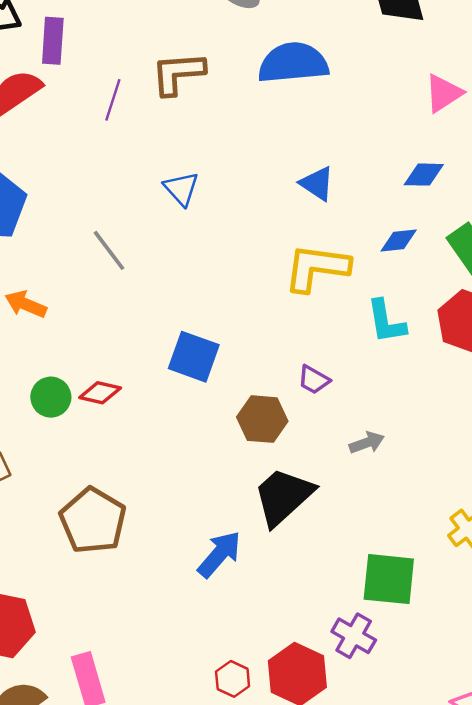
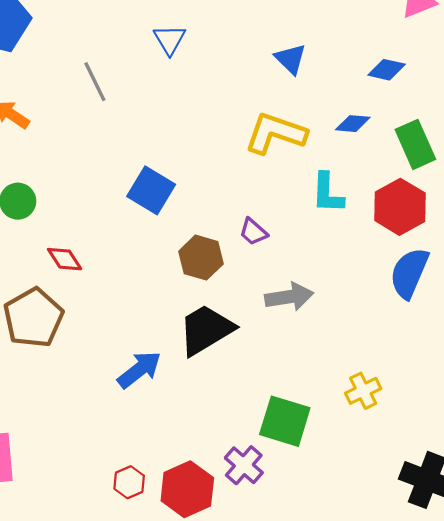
red diamond: (100, 393) -> (65, 259), moved, turned 33
gray arrow: (367, 443) -> (289, 297), size x1.5

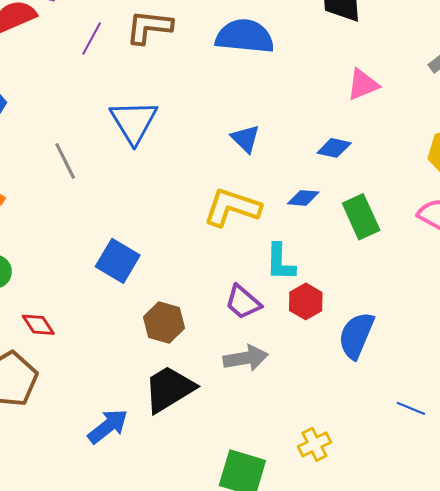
blue triangle: (170, 40) -> (134, 122), size x1.6
red hexagon: (400, 207) -> (306, 301), moved, size x0.7
purple trapezoid: (253, 232) -> (243, 302), moved, size x1.4

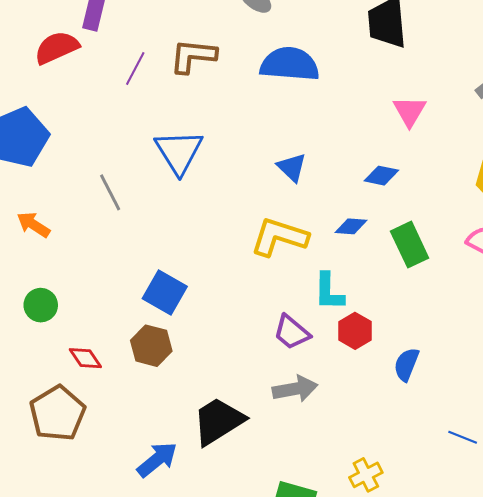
pink triangle: (363, 85) -> (410, 111), turned -36
brown hexagon: (164, 323) -> (151, 346), moved
blue semicircle: (356, 335) -> (406, 364), size x0.7

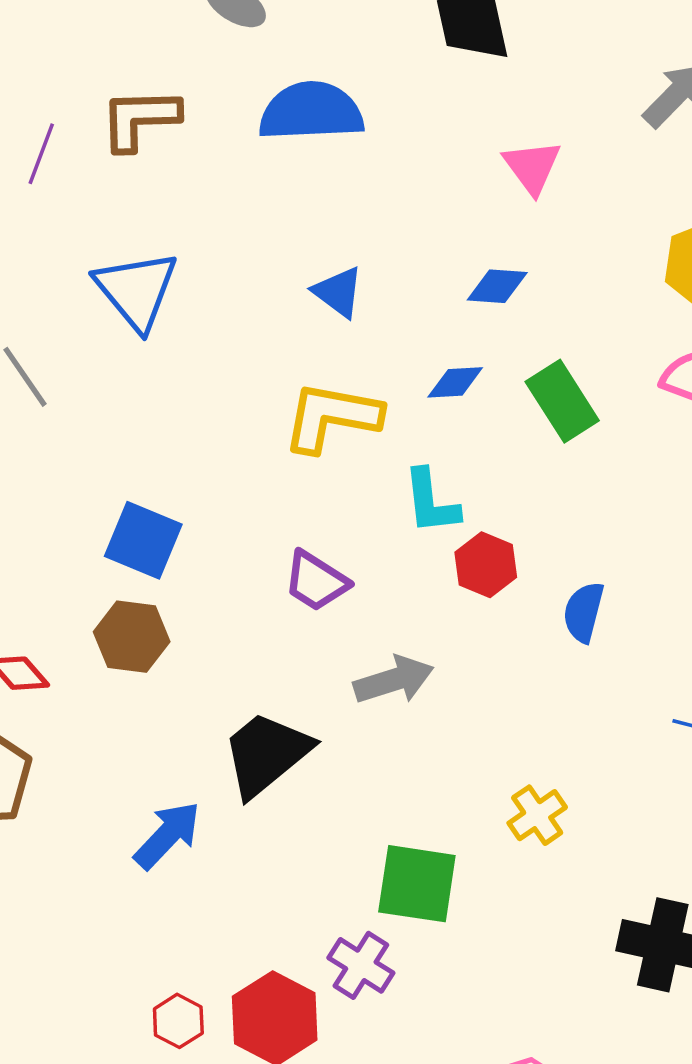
purple trapezoid: (292, 332) -> (316, 581), moved

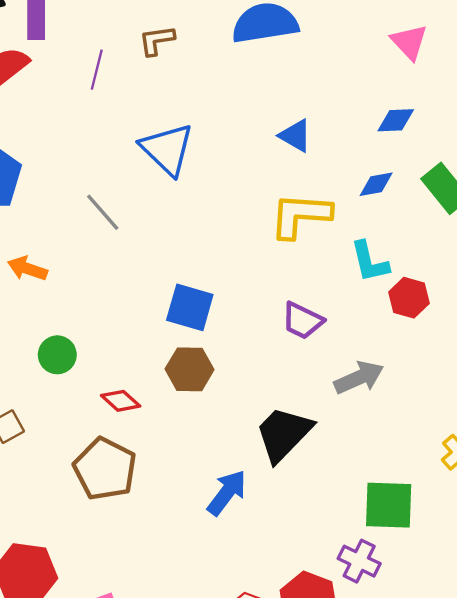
brown L-shape: (140, 119) -> (157, 40), size x0.7

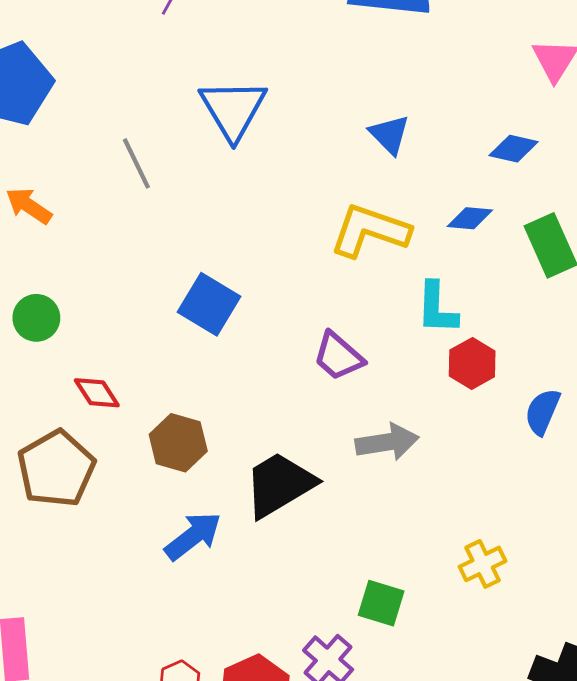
brown hexagon: (190, 369) -> (178, 443), moved
green square: (389, 505) -> (381, 603), size x0.7

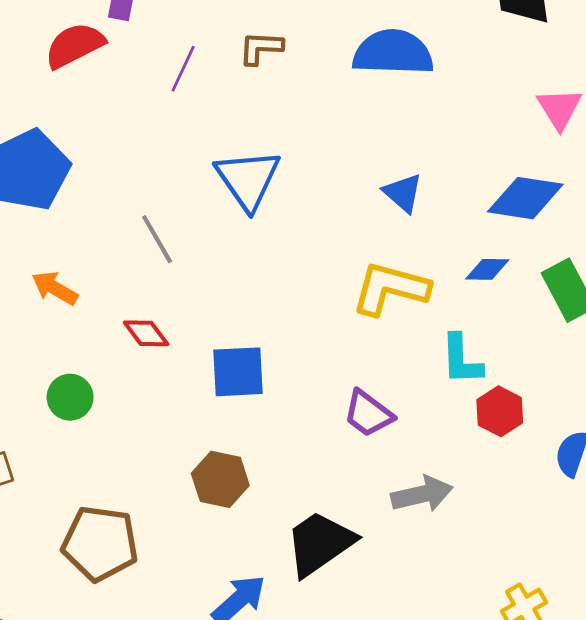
blue diamond: (514, 149) -> (525, 198), size x1.6
blue square: (209, 304) -> (238, 372), turned -30
red diamond: (97, 393) -> (146, 333), moved
brown hexagon: (178, 443) -> (220, 479), moved
brown pentagon: (56, 469) -> (100, 543), turned -30

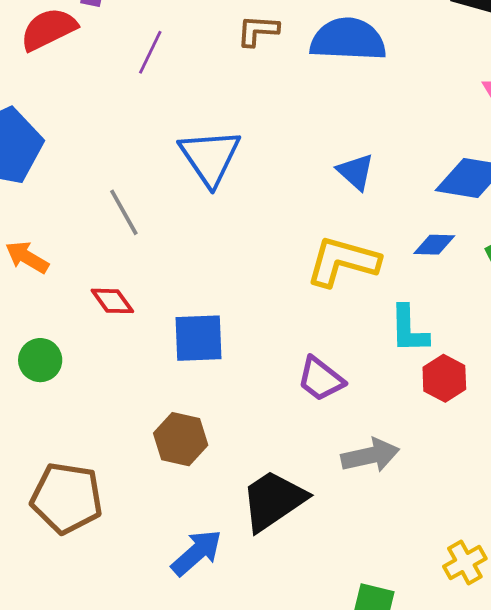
brown L-shape: (261, 48) -> (258, 31), moved

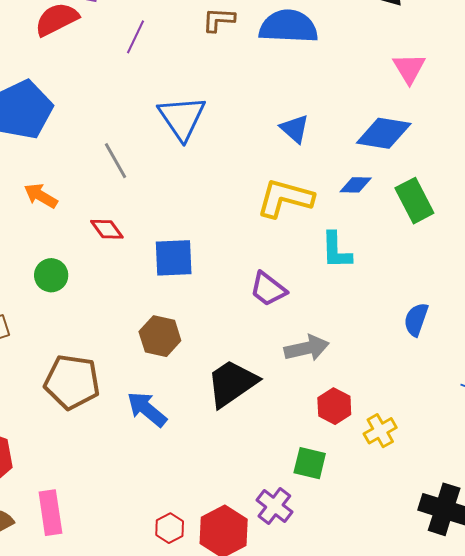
red hexagon: (444, 378) -> (334, 406), moved
blue arrow: (197, 553) -> (147, 409), moved, turned -99

